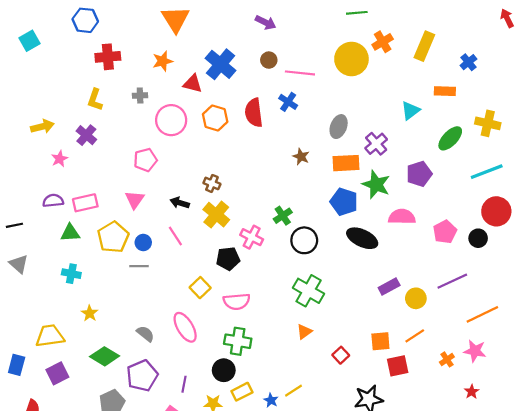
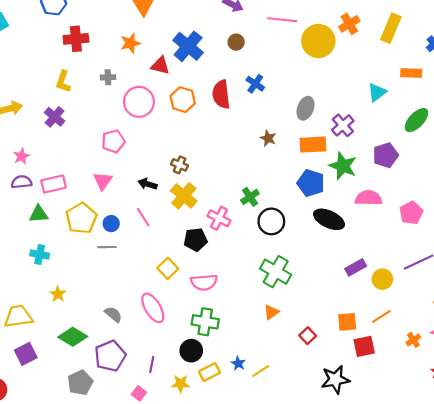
pink line: (300, 73) -> (282, 20), moved
pink star: (60, 159) -> (21, 156), moved
blue star: (271, 400) -> (238, 363), moved

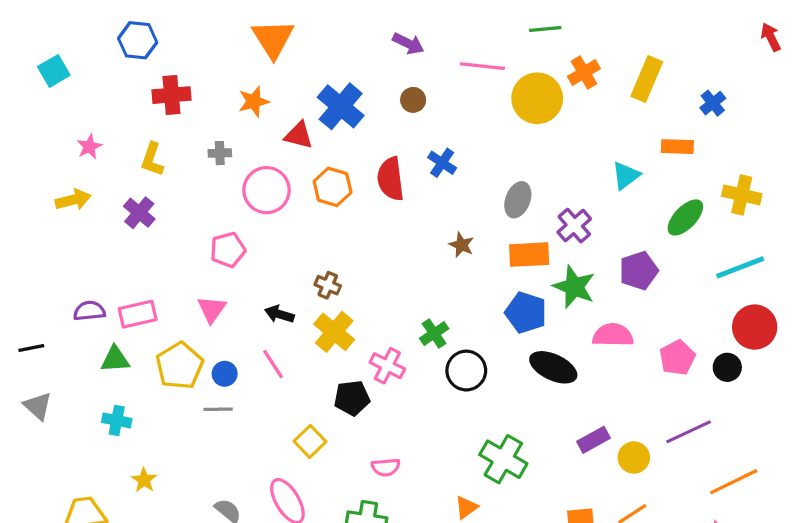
pink star: (21, 156) -> (89, 147), moved
green cross: (276, 272) -> (503, 459), moved
pink semicircle: (204, 282) -> (386, 467), moved, size x0.7

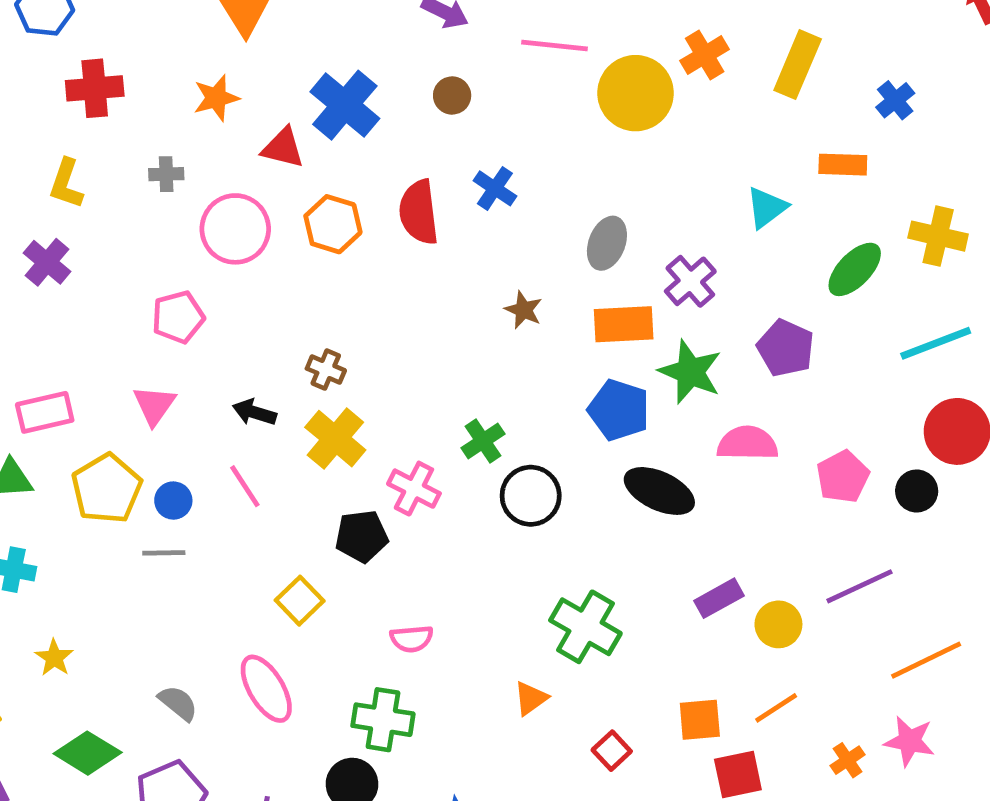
purple pentagon: (639, 271) -> (786, 348), turned -30

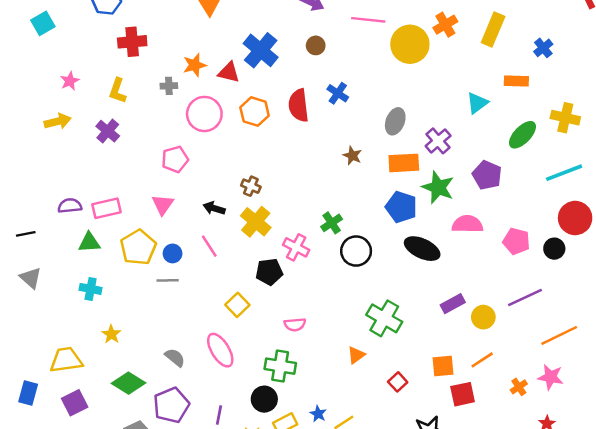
orange star: (216, 98) -> (195, 65), moved
pink pentagon: (843, 477) -> (516, 241), turned -30

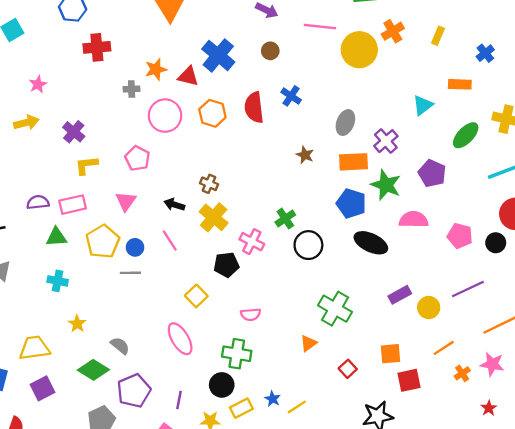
yellow rectangle: (493, 30) -> (438, 36), size x0.6
yellow L-shape: (117, 91) -> (86, 165), moved, turned 65
pink pentagon: (175, 159) -> (137, 158), turned -30
gray semicircle: (175, 357) -> (120, 346), moved
orange line: (482, 360) -> (444, 348), moved

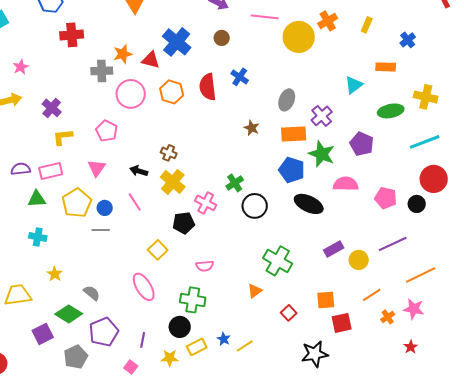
gray cross: (132, 89) -> (102, 71), size x1.5
green ellipse: (466, 135) -> (391, 111), turned 35
purple square: (43, 388) -> (43, 334), moved

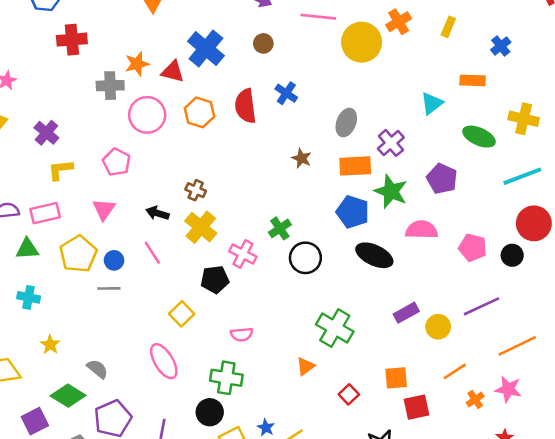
green ellipse: (391, 111) -> (479, 137), turned 35

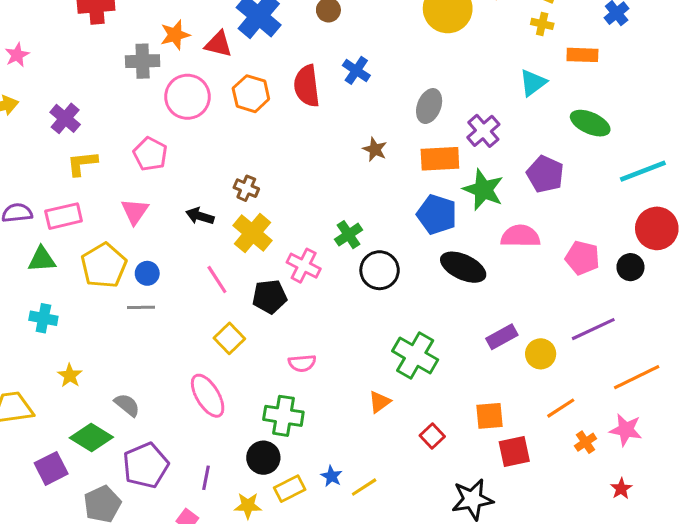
yellow cross: (524, 119) -> (542, 24), moved, size x0.6
pink line: (152, 253) -> (217, 280), moved

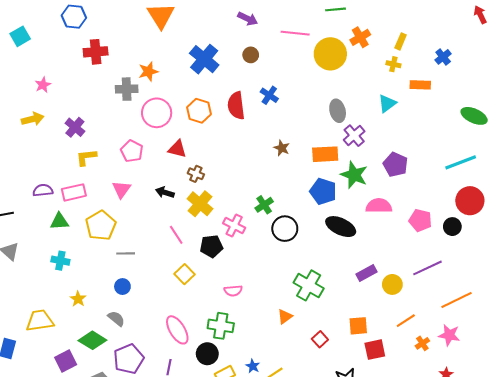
red triangle: (218, 44) -> (177, 149), moved
gray ellipse: (429, 106) -> (338, 111), moved, turned -35
green ellipse: (590, 123) -> (474, 116), moved
blue circle: (147, 273) -> (122, 287), moved
pink ellipse: (208, 396) -> (177, 330), moved

